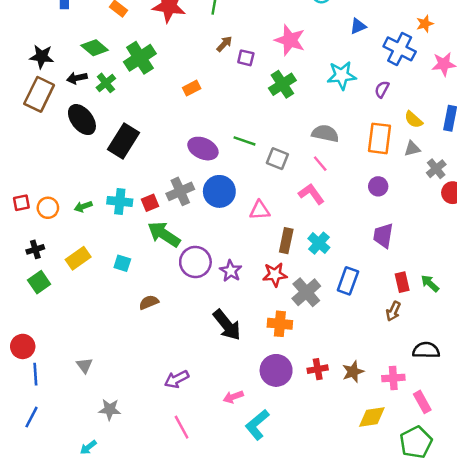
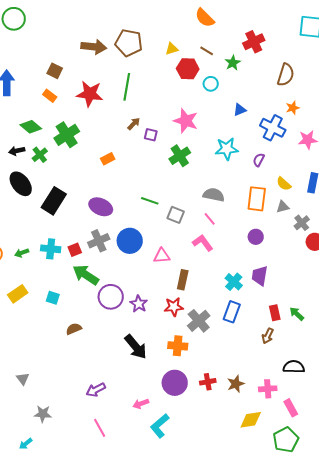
purple ellipse: (203, 149) -> (101, 207), moved
cyan cross: (319, 243) -> (234, 282), moved

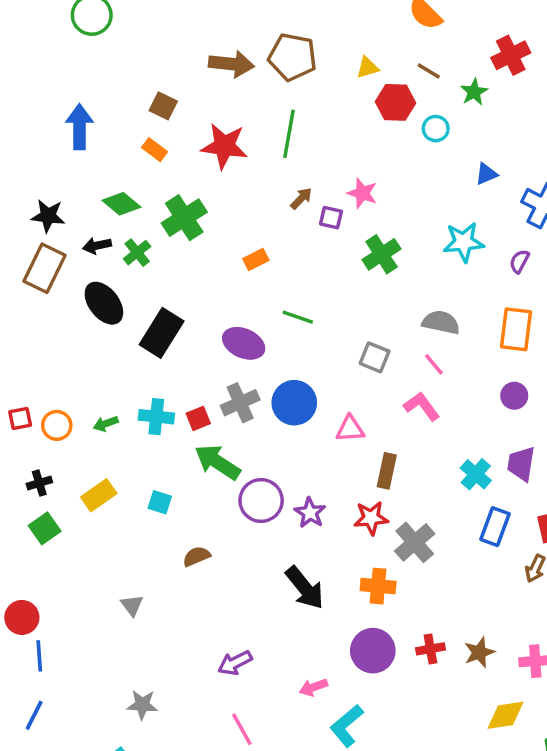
pink star: (186, 121) -> (362, 193), moved, size x0.7
green line: (150, 201) -> (298, 317), moved
blue rectangle: (232, 312) -> (495, 527), moved
gray triangle: (23, 379) -> (132, 605), moved

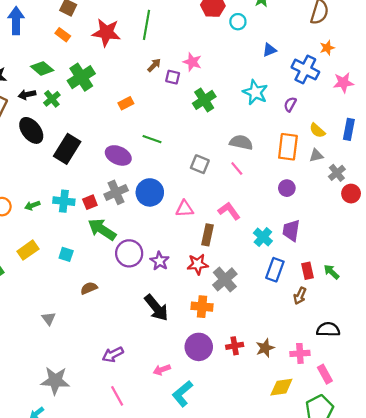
cyan star: (464, 242) -> (255, 92), turned 30
pink L-shape: (422, 406) -> (229, 211), moved
gray star: (142, 705) -> (55, 381), size x1.5

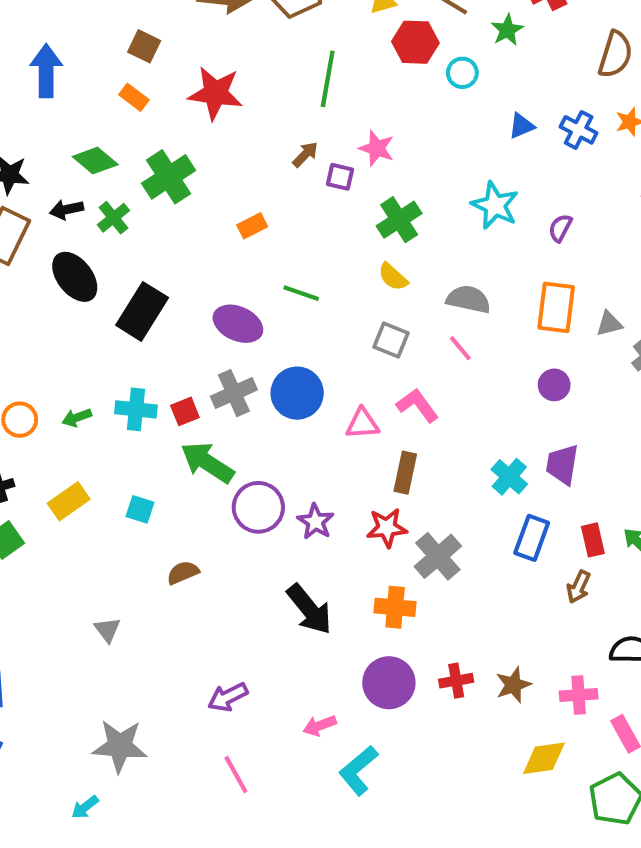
green line: (147, 25) -> (328, 79), moved
blue cross: (305, 70) -> (579, 130), moved, size x0.7
yellow semicircle: (317, 130) -> (393, 277), moved
pink L-shape: (229, 211) -> (417, 405), moved

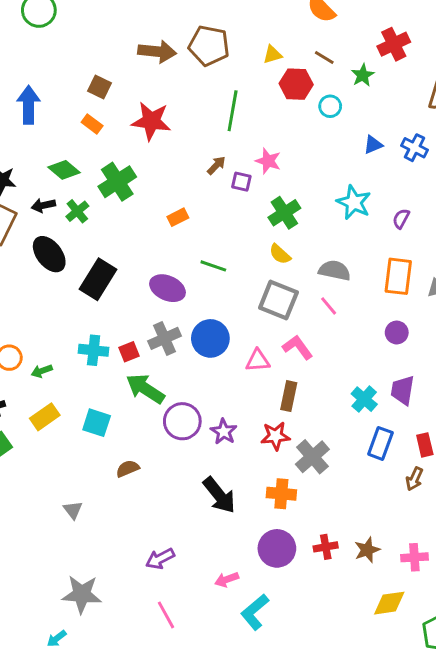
gray square: (391, 340) -> (278, 300), size x1.5
green arrow: (77, 418) -> (42, 371), moved
cyan square: (140, 509) -> (97, 423), size x1.4

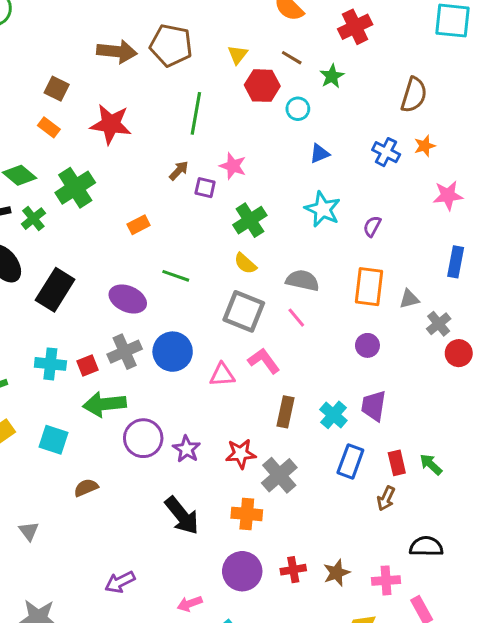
red cross: (394, 44) -> (355, 27), moved
yellow triangle: (272, 55) -> (238, 55), turned -36
blue triangle: (373, 145) -> (320, 154), moved
green arrow: (145, 389) -> (105, 404), turned -39
brown rectangle: (289, 396) -> (285, 412), moved

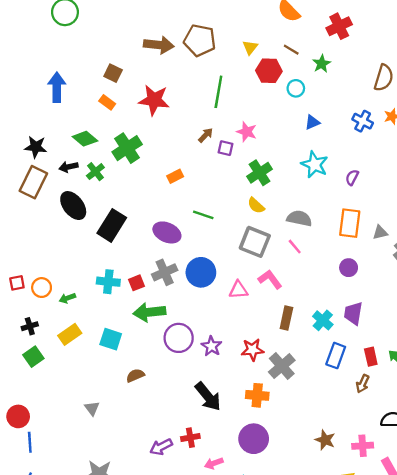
red cross: (293, 570) -> (190, 438), moved
brown star: (337, 573) -> (325, 440), turned -30

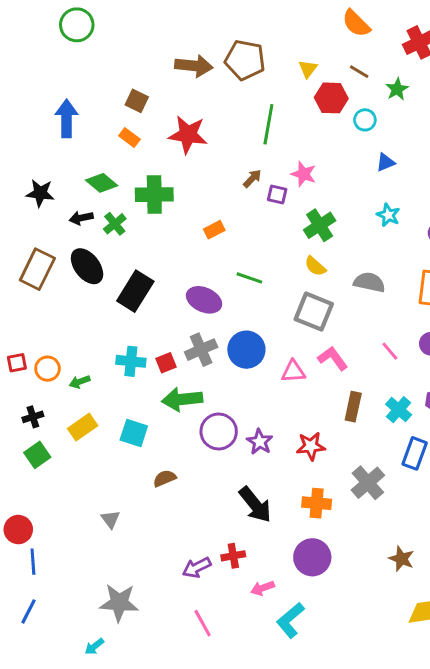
green cross: (127, 148) -> (154, 195), turned 32
cyan star: (315, 165) -> (388, 215), size x0.7
brown rectangle: (33, 182) -> (37, 269), moved
pink line: (295, 247) -> (390, 351), moved
gray cross: (282, 366) -> (368, 483), moved

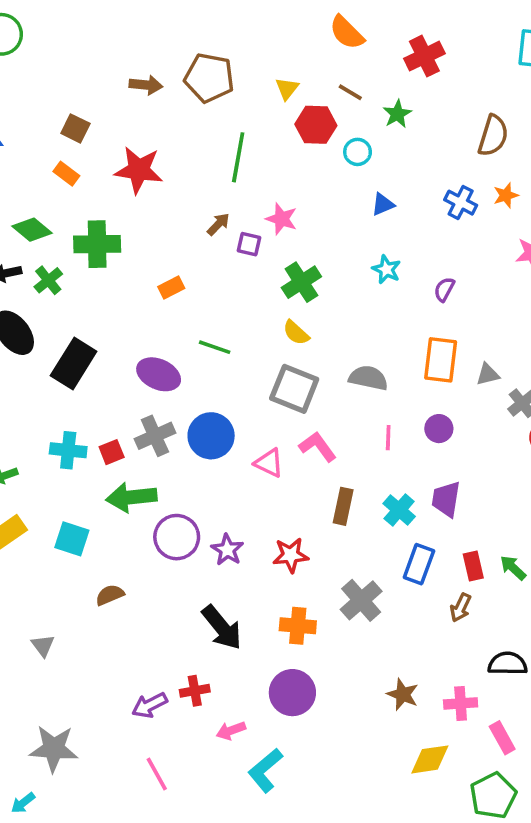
brown arrow: (194, 66) -> (146, 85), size x0.7
gray semicircle: (369, 282) -> (368, 378), moved
pink line: (390, 351) -> (388, 438), turned 42
pink triangle: (293, 372) -> (269, 463), turned 30

